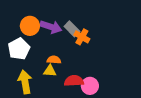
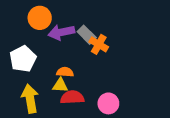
orange circle: (30, 26) -> (40, 18), moved
purple arrow: (51, 27) -> (61, 32), turned 150
red semicircle: (74, 81) -> (72, 97), moved

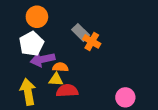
purple arrow: (61, 32) -> (43, 59), moved
white pentagon: (23, 59) -> (31, 44), moved
pink circle: (108, 103) -> (125, 97), moved

